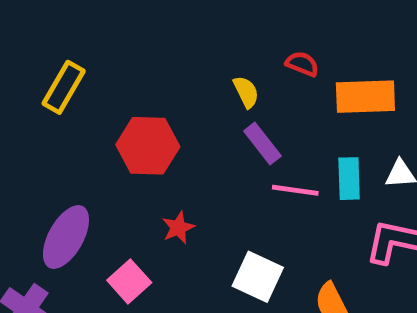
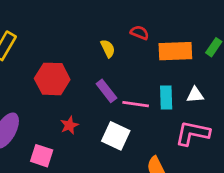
purple rectangle: (262, 143) -> (106, 91), moved
white square: (258, 277) -> (116, 136), moved
pink square: (129, 281) -> (42, 156), turned -30

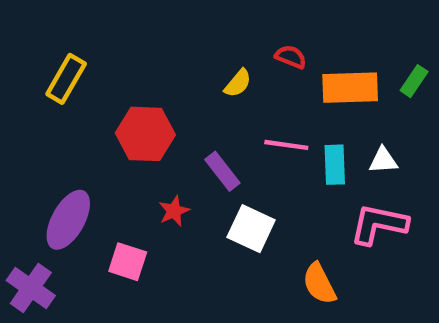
yellow semicircle: (108, 48) -> (238, 83), turned 66
purple rectangle: (106, 91) -> (222, 171), moved
pink line: (136, 104) -> (286, 145), moved

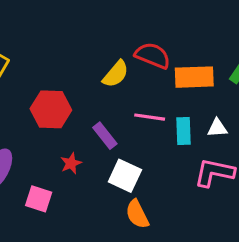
red semicircle: (291, 57) -> (153, 55), size x1.6
yellow semicircle: (238, 83) -> (116, 74), size x1.4
orange semicircle: (319, 284) -> (137, 214), moved

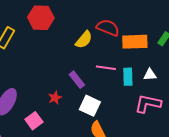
red hexagon: (51, 109) -> (41, 18), moved
pink square: (39, 199) -> (34, 121), turned 36

